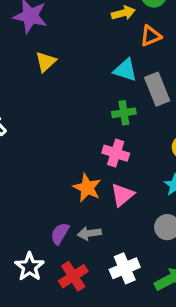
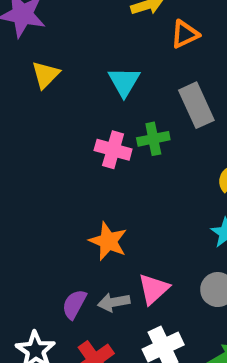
cyan triangle: (125, 70) -> (124, 82), moved, turned 45
pink cross: (116, 153) -> (113, 150), moved
pink triangle: (122, 195) -> (154, 289), moved

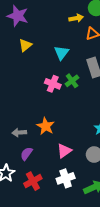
green cross: (153, 139) -> (72, 81), turned -32
gray arrow: (114, 302) -> (19, 133), moved

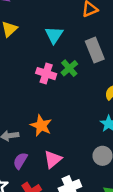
pink triangle: (64, 151) -> (53, 159), moved

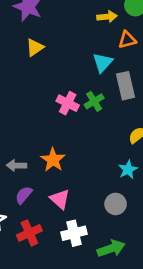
cyan triangle: (54, 35) -> (103, 63), moved
pink triangle: (53, 159) -> (60, 199), turned -48

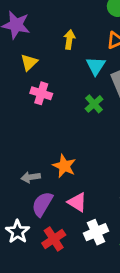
yellow arrow: (107, 17) -> (69, 40), moved, turned -66
pink cross: (68, 103) -> (41, 93), moved
purple semicircle: (24, 195) -> (42, 204), size x1.4

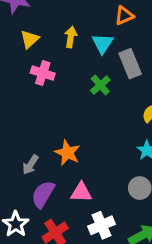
yellow arrow: (69, 40) -> (71, 37), moved
gray arrow: (31, 177) -> (30, 165), turned -48
pink triangle: (77, 202) -> (81, 192), turned -30

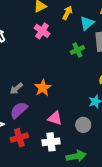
pink triangle: (81, 192) -> (55, 118), moved

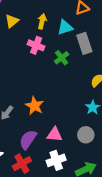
cyan triangle: (87, 23) -> (65, 27), turned 35
pink cross: (42, 31) -> (36, 45), moved
purple semicircle: (19, 110) -> (28, 140), moved

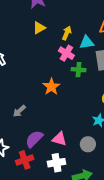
pink cross: (36, 45) -> (66, 53), moved
green cross: (62, 58) -> (79, 70), turned 32
orange star: (34, 106) -> (51, 87), moved

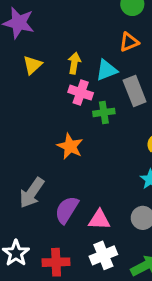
gray arrow: (19, 111) -> (32, 193), size x1.5
purple semicircle: (34, 139) -> (67, 210), moved
red cross: (25, 160) -> (56, 262), turned 30

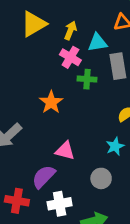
yellow triangle: (32, 65) -> (34, 24), size x1.5
purple semicircle: (67, 210) -> (44, 177), moved
pink triangle: (99, 220) -> (65, 151), moved

